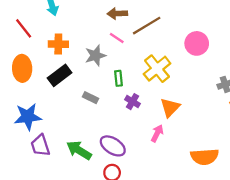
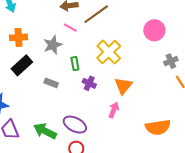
pink circle: (197, 43) -> (154, 30), moved

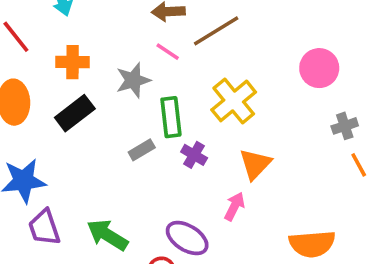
green rectangle: (75, 64) -> (171, 117), size x1.5
gray rectangle: (51, 83) -> (142, 150), moved, turned -56
purple ellipse: (75, 125) -> (187, 238), moved

